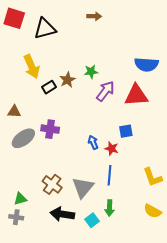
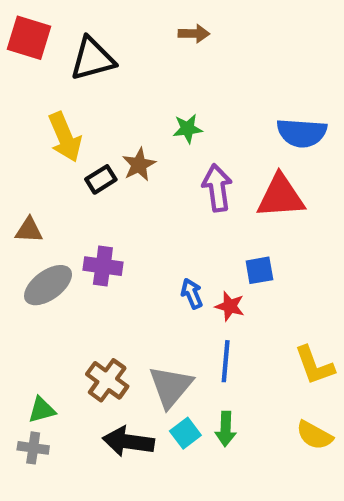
green star: (91, 72) -> (188, 129), moved
purple arrow: (105, 91) -> (217, 188), turned -45
cyan square: (92, 220) -> (185, 433), moved

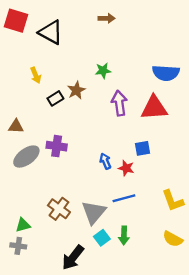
black triangle: (92, 59) -> (51, 32), turned 44
yellow arrow: (65, 137) -> (36, 75), size x0.6
blue line: (226, 361) -> (124, 198), turned 70
black arrow: (128, 442) -> (73, 258), moved, turned -60

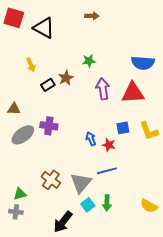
yellow L-shape: (173, 201) -> (149, 131), moved

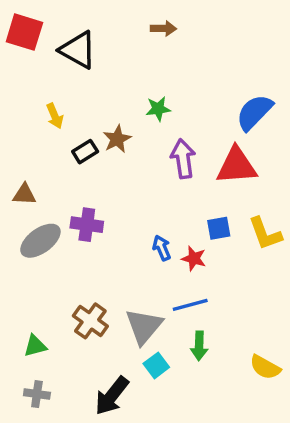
blue semicircle: (143, 63) -> (254, 112), turned 130
green arrow: (107, 203) -> (199, 346), moved
gray cross: (16, 212) -> (37, 394), moved

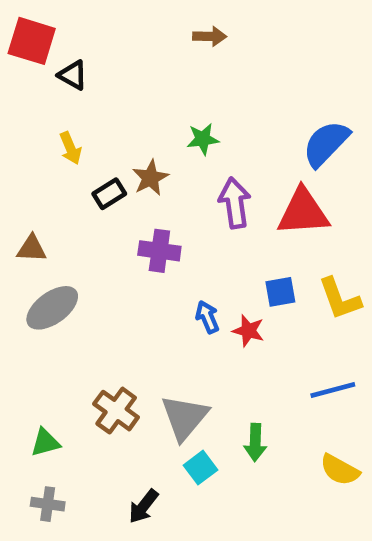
black triangle: (78, 50) -> (73, 75), moved, size x0.6
purple cross: (87, 225) -> (159, 251), moved
blue line: (190, 305) -> (333, 390), moved
black arrow: (112, 396) -> (143, 506), size x0.7

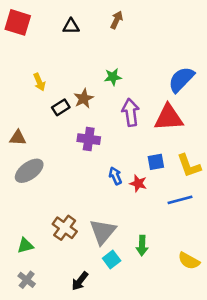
brown arrow: (210, 36) -> (117, 20), turned -66
black triangle: (73, 75) -> (71, 26), moved, turned -30
blue line: (333, 390) -> (180, 200), moved
gray cross: (48, 504) -> (27, 280), turned 30

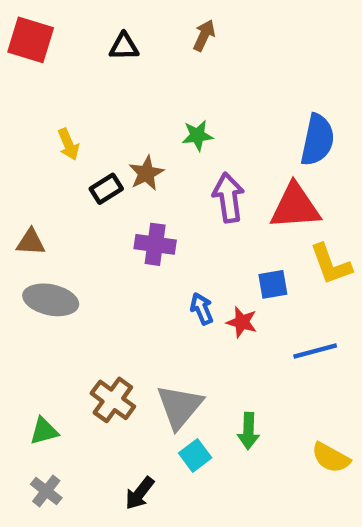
blue semicircle: (181, 79) -> (317, 140), turned 148
yellow L-shape: (189, 166) -> (331, 264), moved
gray ellipse: (29, 171) -> (51, 300), turned 48

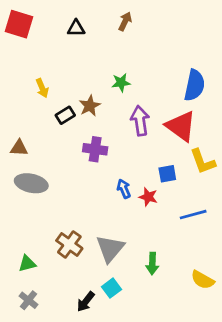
red triangle: (295, 207) -> (181, 126), turned 40
cyan square: (195, 455) -> (111, 288), moved

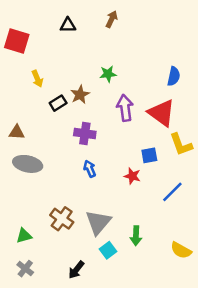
red square: (19, 24) -> (17, 41), moved
blue semicircle: (194, 85) -> (174, 76), size x0.7
blue arrow: (124, 189) -> (90, 169), moved
blue line: (193, 215) -> (172, 192), turned -30
cyan square: (111, 288) -> (108, 250), moved

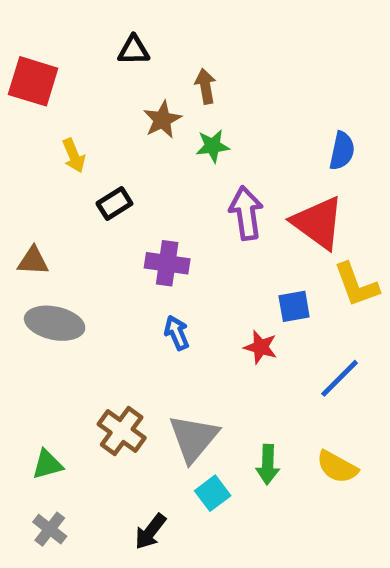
brown arrow: (112, 19) -> (205, 86), moved, turned -35
brown star: (80, 95) -> (162, 120), moved
yellow semicircle: (181, 250) -> (337, 467), moved

